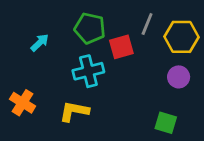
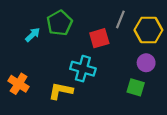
green pentagon: (90, 28) -> (60, 23), moved, turned 30
cyan cross: (88, 71) -> (83, 69), moved, turned 30
green square: (166, 123) -> (136, 87), moved

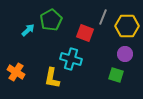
red square: (99, 38) -> (85, 33), turned 36
yellow L-shape: (61, 91) -> (52, 78), turned -90

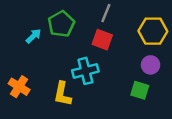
gray line: (103, 17) -> (106, 13), moved
cyan cross: (71, 59) -> (85, 71), turned -30

